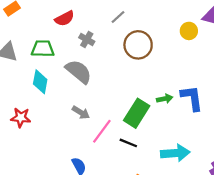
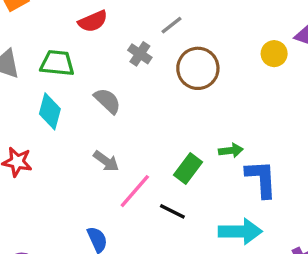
gray cross: (87, 39) -> (140, 54), moved
gray semicircle: (79, 72) -> (107, 101), size x0.7
blue L-shape: (192, 98) -> (261, 179), moved
green rectangle: (137, 113) -> (188, 169), size x0.7

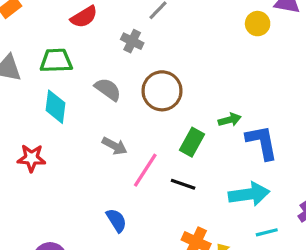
brown circle: (198, 68) -> (162, 91), moved

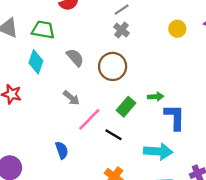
yellow circle: (258, 24) -> (177, 29), moved
gray cross: (132, 41) -> (121, 30), moved

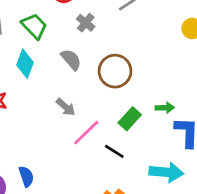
green trapezoid: (43, 30) -> (34, 26), turned 35
gray cross: (121, 30) -> (86, 23), moved
blue semicircle: (62, 150) -> (26, 176), moved

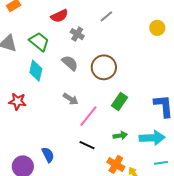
green arrow: (165, 108) -> (120, 135), moved
black line: (114, 151) -> (87, 145), moved

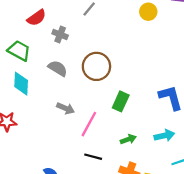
cyan arrow: (152, 138) -> (164, 136), size x0.7

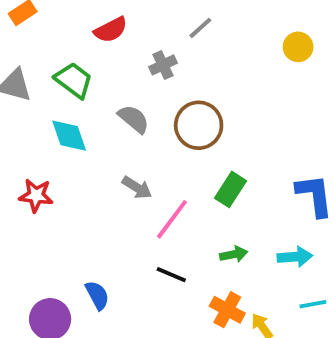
gray cross: (60, 35) -> (163, 65), moved, turned 35
cyan diamond: (21, 84) -> (69, 136), turned -30

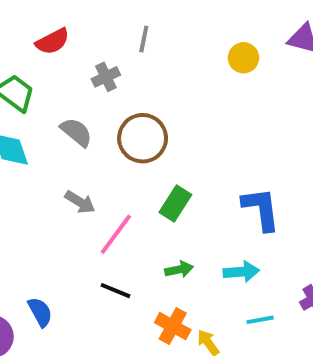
gray line: (200, 28) -> (144, 39), turned -36

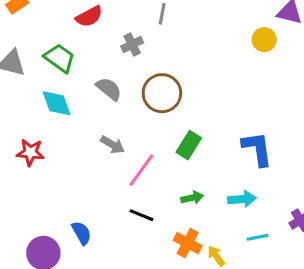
yellow circle: (243, 58) -> (264, 40), moved

